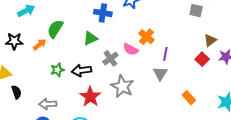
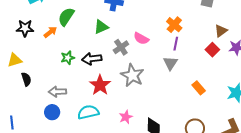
orange cross: (146, 37) -> (174, 25), moved

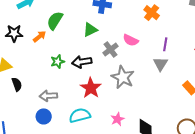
orange cross: (174, 25) -> (152, 13), moved

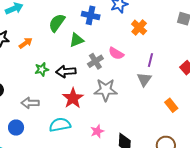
green semicircle: (55, 21) -> (57, 23), moved
gray star: (123, 77) -> (106, 90), turned -30
blue circle: (44, 116) -> (16, 128), moved

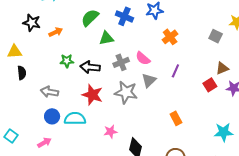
gray triangle: (144, 79) -> (149, 80), moved
red star: (73, 98) -> (92, 95), turned -30
orange rectangle: (171, 105) -> (176, 118), moved
blue circle: (16, 128) -> (52, 116), moved

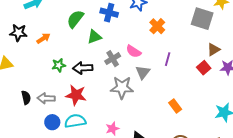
gray square: (216, 36) -> (202, 19), size x1.6
black semicircle: (22, 73) -> (26, 98), moved
red star: (92, 95) -> (76, 95), moved

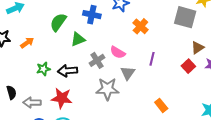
black semicircle: (26, 98) -> (11, 92), moved

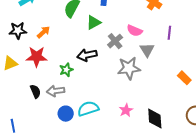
green star: (43, 69) -> (66, 70), moved
black semicircle: (11, 92) -> (35, 91), moved
red star: (62, 98) -> (37, 57), moved

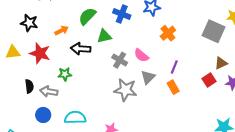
orange arrow: (43, 32) -> (62, 30), moved
gray cross: (115, 41) -> (120, 60), turned -35
black arrow: (87, 55) -> (81, 49), moved
orange rectangle: (184, 78) -> (173, 87), moved
blue circle: (66, 114) -> (43, 115), moved

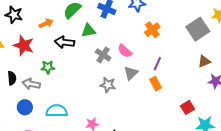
gray square: (213, 31) -> (198, 29), turned 30
red square: (209, 80) -> (187, 107), moved
gray star: (125, 90) -> (108, 85), size x0.7

